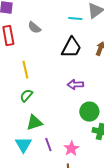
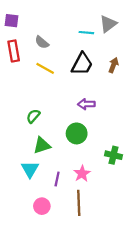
yellow line: (25, 70) -> (45, 68), moved, turned -48
green circle: (89, 112) -> (77, 133), moved
purple line: (48, 145) -> (57, 179), moved, turned 32

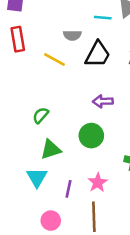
gray semicircle: (42, 42) -> (72, 35), moved, turned -40

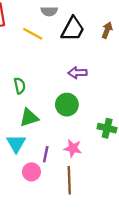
green semicircle: (41, 115) -> (20, 86), turned 126
pink star: (98, 183) -> (73, 148), turned -30
pink circle: (51, 221) -> (31, 172), moved

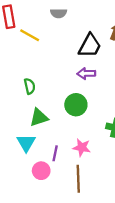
black trapezoid: (73, 29) -> (90, 46), moved
yellow line: (33, 34) -> (30, 35), moved

